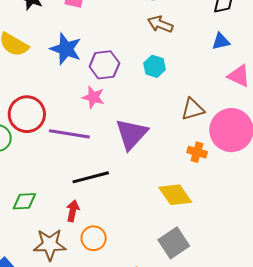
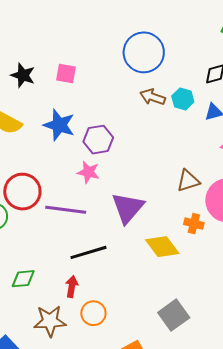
cyan hexagon: (154, 66) -> (183, 99), moved
yellow diamond: (175, 195) -> (162, 247), moved

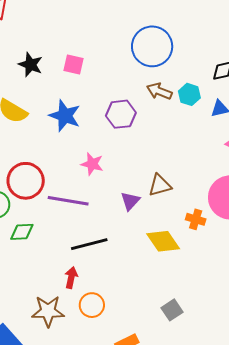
purple hexagon: (98, 140) -> (121, 114), moved
brown triangle: (188, 181) -> (160, 185), moved
purple triangle: (128, 208) -> (130, 201), size x0.6
green diamond: (23, 279) -> (22, 232), moved
gray square: (174, 315) -> (172, 310), size x0.7

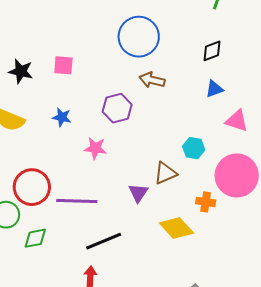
cyan hexagon: (189, 94) -> (194, 148), moved
blue star: (65, 116) -> (62, 117), size x0.6
pink star: (92, 164) -> (95, 148), moved

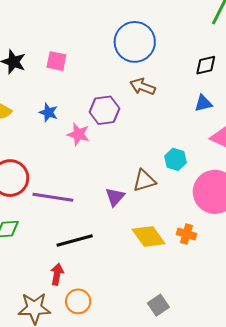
pink star: (95, 148) -> (78, 134), moved
orange cross: (206, 202) -> (186, 234), moved

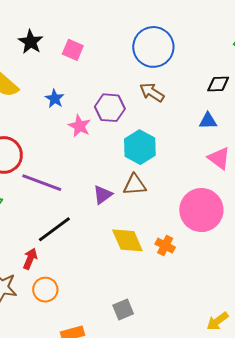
cyan hexagon: (175, 159) -> (140, 147), moved, size x1.5
black line: (75, 240) -> (54, 229), turned -33

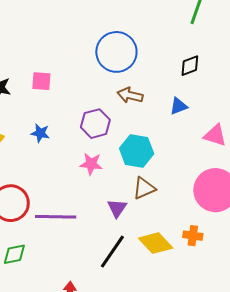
blue triangle: (208, 121) -> (179, 106), moved
pink star: (79, 126) -> (91, 164), moved
black line: (54, 229) -> (112, 252), moved

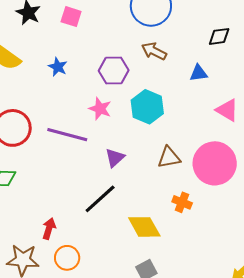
brown triangle: (144, 188) -> (169, 157), moved
purple line: (56, 217) -> (67, 135), moved
yellow diamond: (156, 243) -> (144, 227), moved

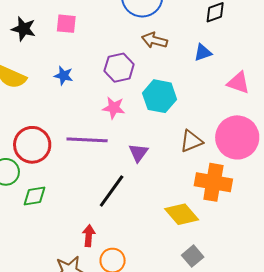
black line: (100, 199) -> (112, 191), moved
orange cross: (182, 202) -> (213, 182), size x1.8

